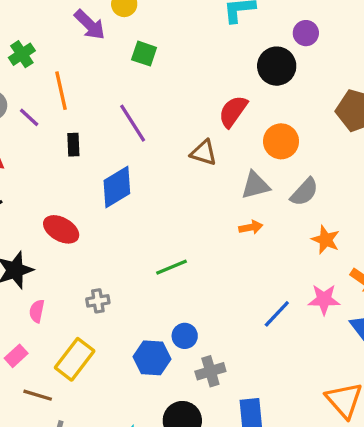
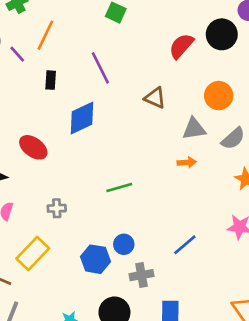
orange line: (61, 91) -> (45, 35), turned 32
red semicircle: (233, 111) -> (181, 46), moved
blue line: (277, 314) -> (185, 245), moved

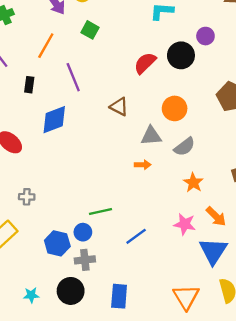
orange line: (45, 35) -> (46, 46), moved
green line: (119, 187) -> (100, 212), moved
gray cross: (141, 275) -> (85, 260), moved

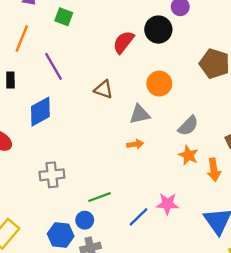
gray semicircle: (184, 147) -> (188, 126), moved
gray cross: (27, 197) -> (52, 175), moved, size x1.5
orange arrow: (216, 216) -> (214, 170), moved, turned 45
pink star: (185, 224) -> (167, 204), moved

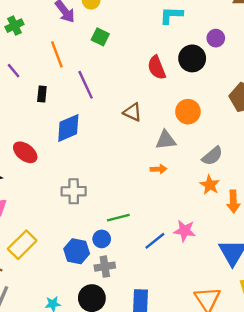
orange line: (22, 39) -> (57, 54), turned -48
red semicircle: (123, 42) -> (157, 68), turned -65

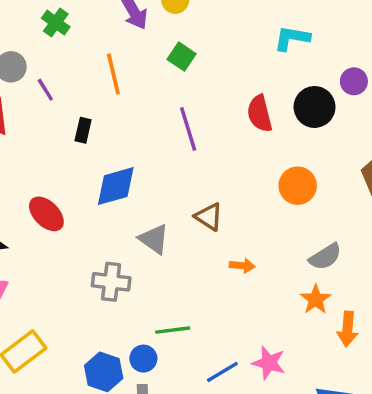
green cross: (15, 26) -> (56, 23), turned -36
purple line: (86, 85) -> (188, 129), moved
brown triangle: (133, 112) -> (209, 217), moved
gray triangle: (166, 140) -> (154, 239), moved, turned 35

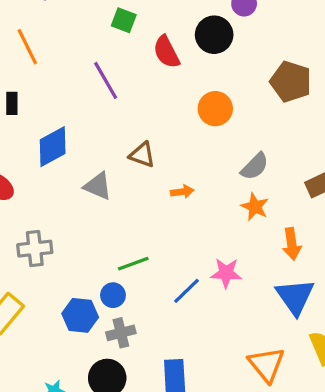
green square: (182, 57) -> (124, 20), moved
gray cross: (111, 282) -> (35, 249), moved
orange arrow: (348, 329) -> (292, 244), moved

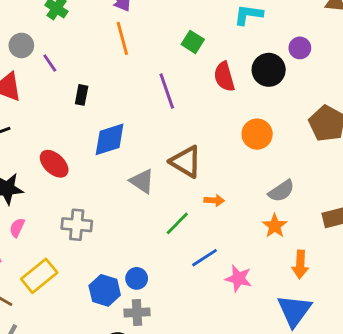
orange line: (27, 47) -> (122, 38), moved
brown triangle: (142, 155) -> (186, 162), size x1.4
green line: (133, 264) -> (177, 223), moved, turned -36
blue line: (186, 291) -> (205, 258), moved

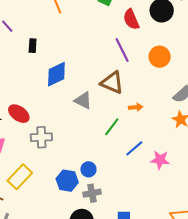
purple line: (167, 91) -> (122, 50), moved
red ellipse: (54, 164) -> (19, 114), moved

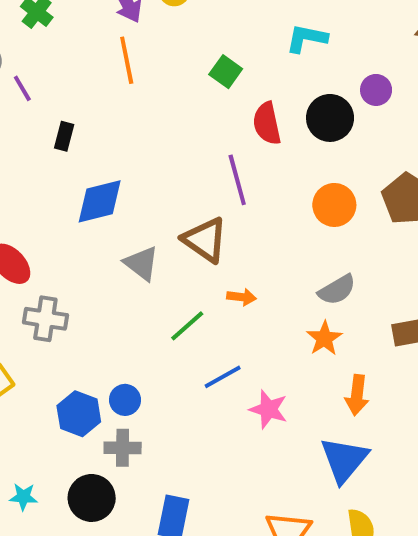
orange circle: (160, 57) -> (334, 205), moved

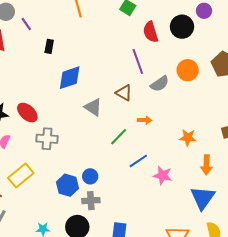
brown triangle: (205, 240) -> (124, 93), size x0.7
gray semicircle: (337, 290) -> (160, 84), moved
orange star: (324, 338) -> (188, 138), turned -30

